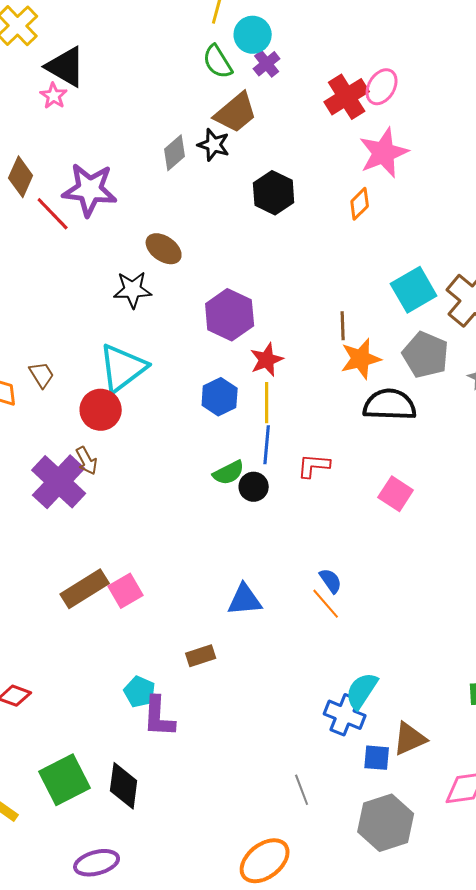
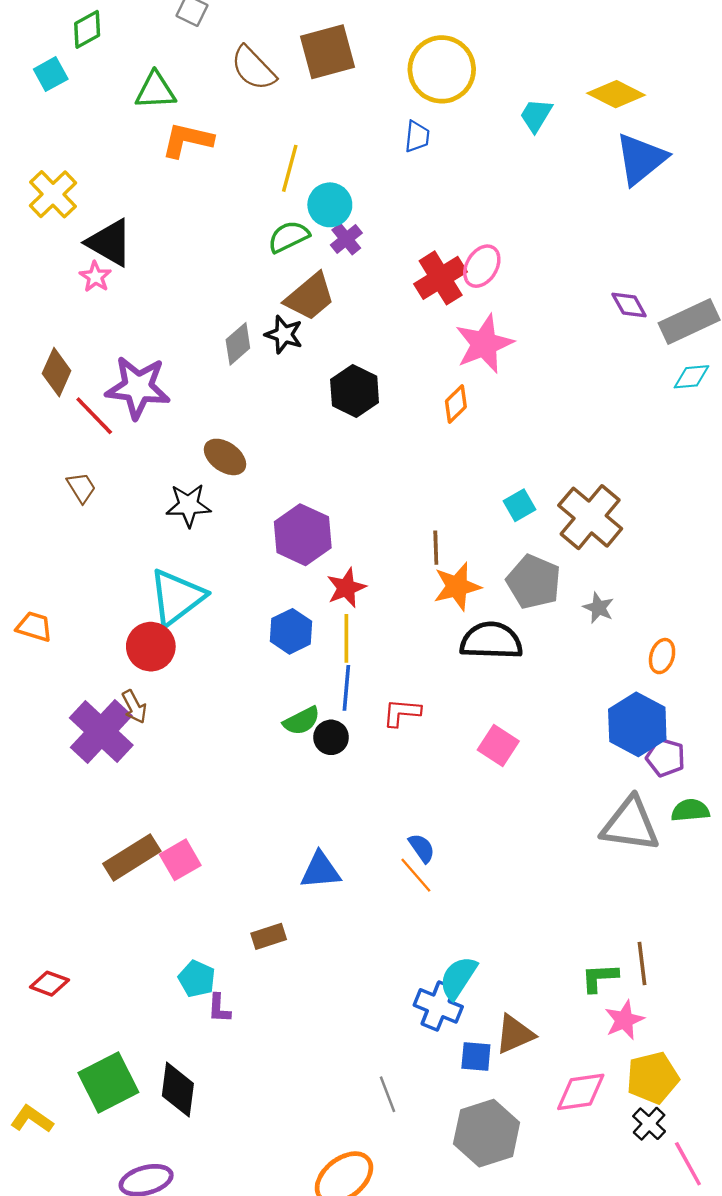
green semicircle: (218, 62) -> (289, 237), turned 96
cyan square: (414, 290) -> (519, 505), size x0.6
brown trapezoid: (42, 375) -> (81, 488), moved
purple L-shape: (159, 717) -> (219, 1008), size x0.6

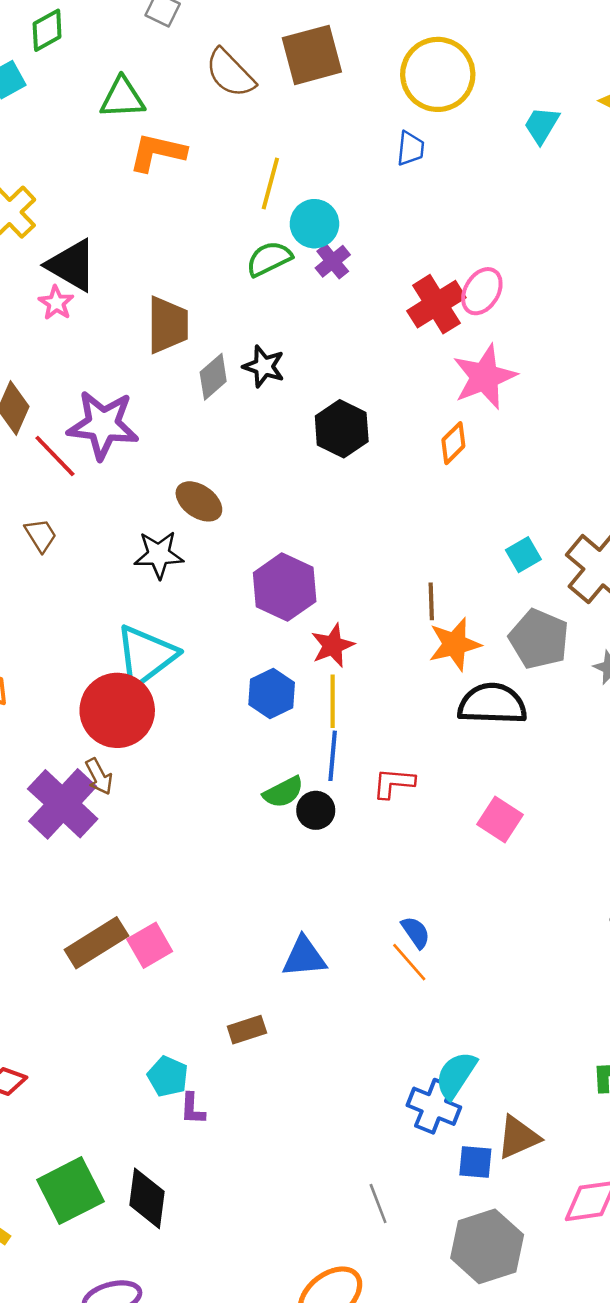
brown trapezoid: (310, 297) -> (168, 325), moved, turned -50
red circle: (151, 647) -> (117, 710), size x1.4

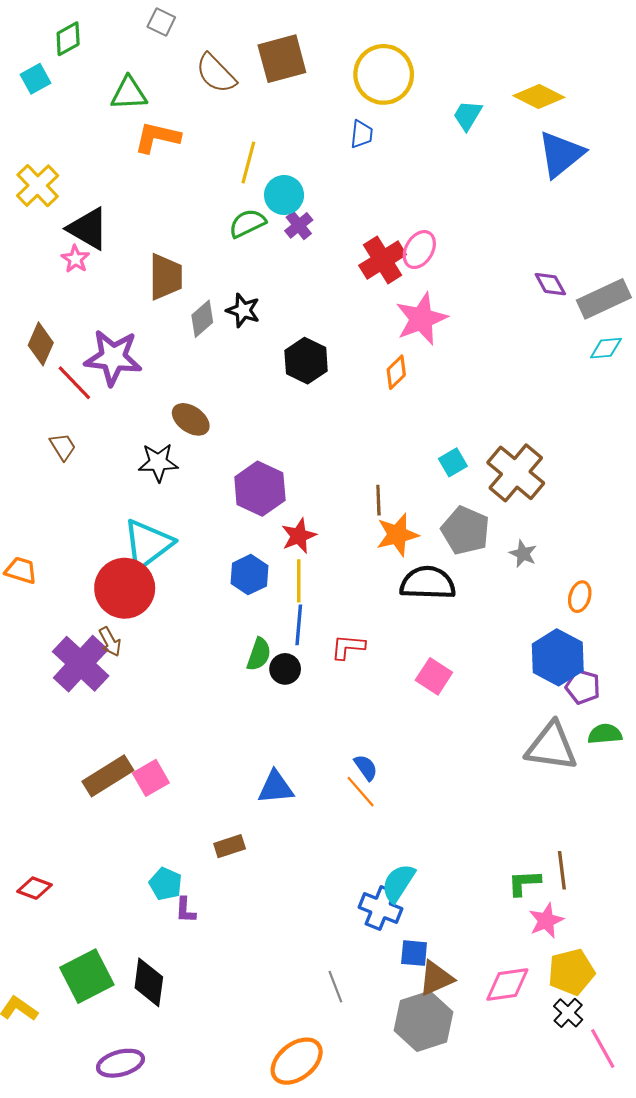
green semicircle: (283, 792) -> (259, 654), turned -44
brown triangle: (518, 1137) -> (436, 978), moved

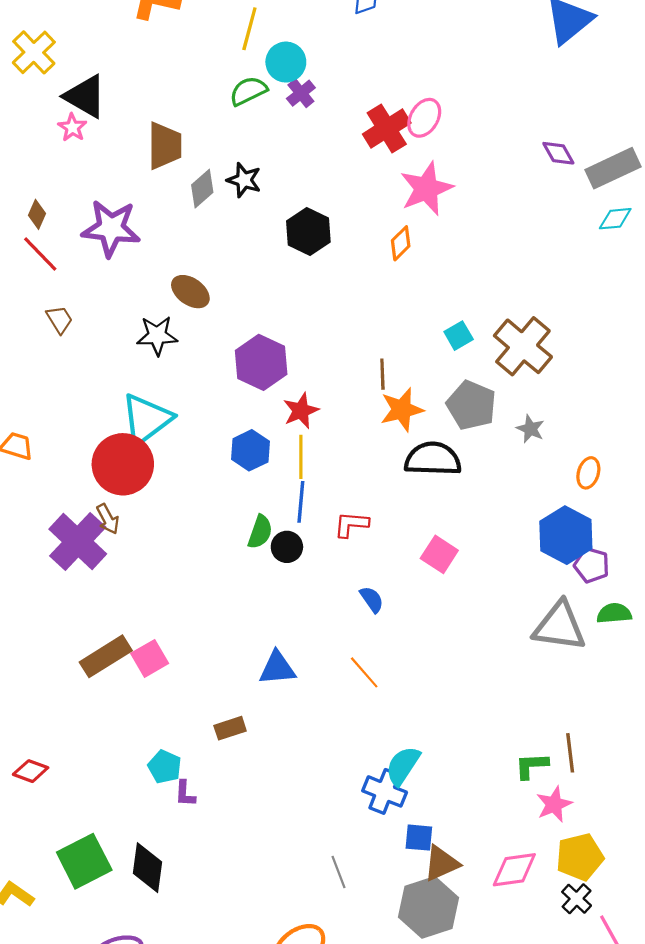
brown diamond: (41, 344) -> (37, 214), size x0.7
red line: (74, 383) -> (40, 254), moved
blue semicircle: (366, 767) -> (372, 599), moved

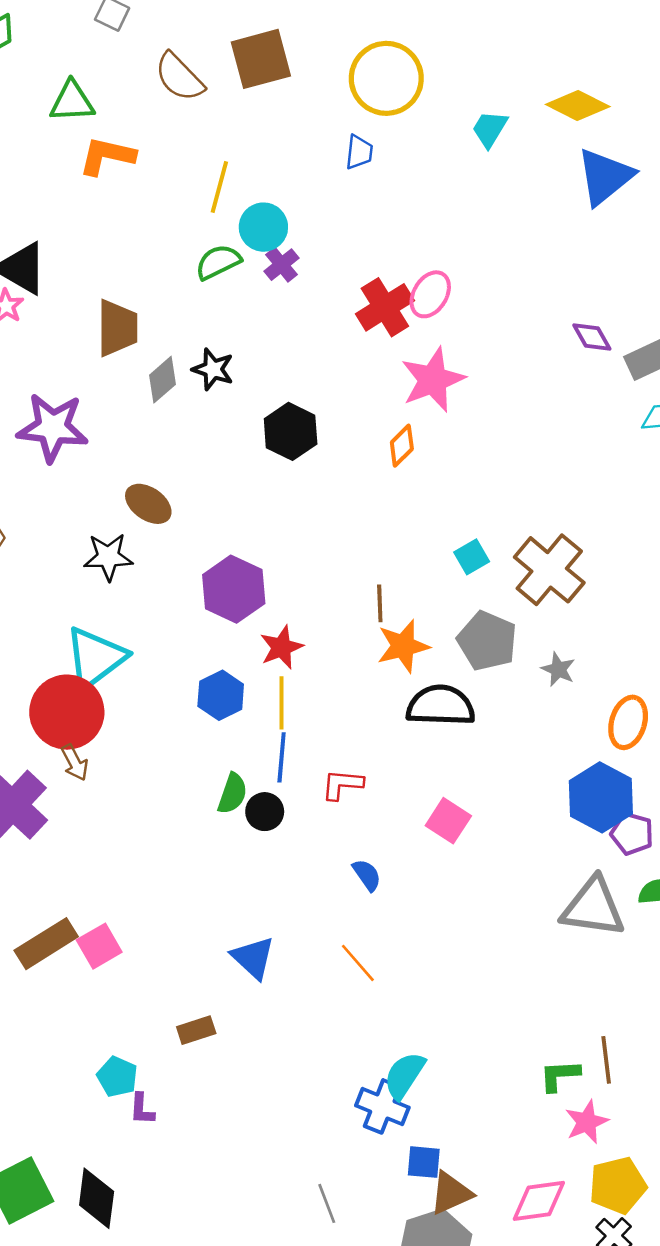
orange ellipse: (588, 473) -> (628, 722), size x1.4
brown arrow: (108, 519) -> (75, 762), moved
blue triangle: (277, 668) -> (253, 958), turned 48

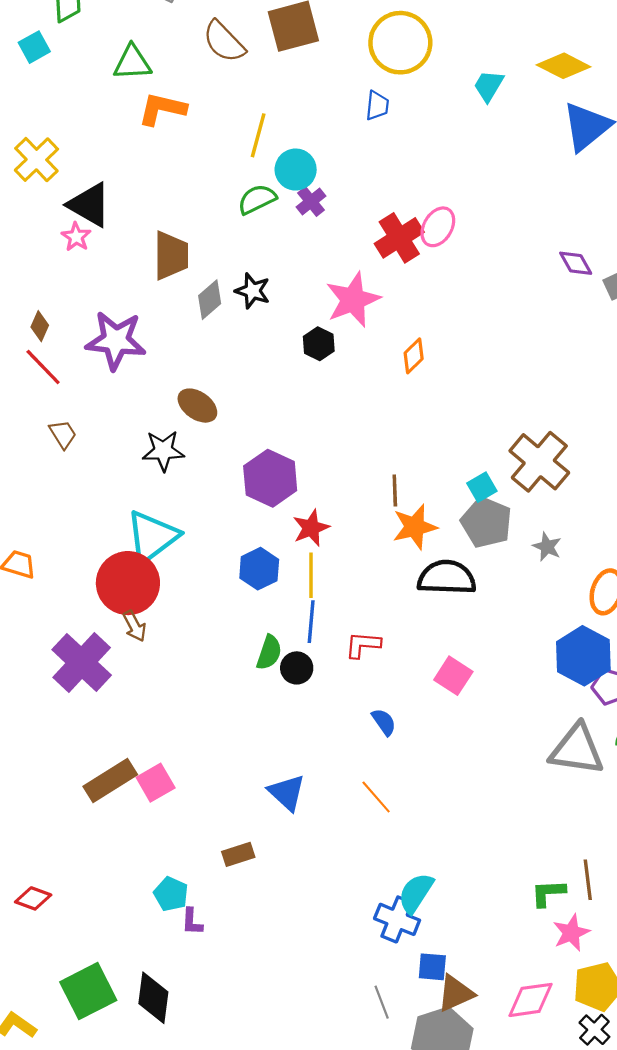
pink star: (433, 380) -> (353, 300), moved
black hexagon: (291, 431) -> (319, 344), size x0.7
cyan square: (472, 557) -> (482, 487), moved
gray line: (327, 1203) -> (382, 1002), moved

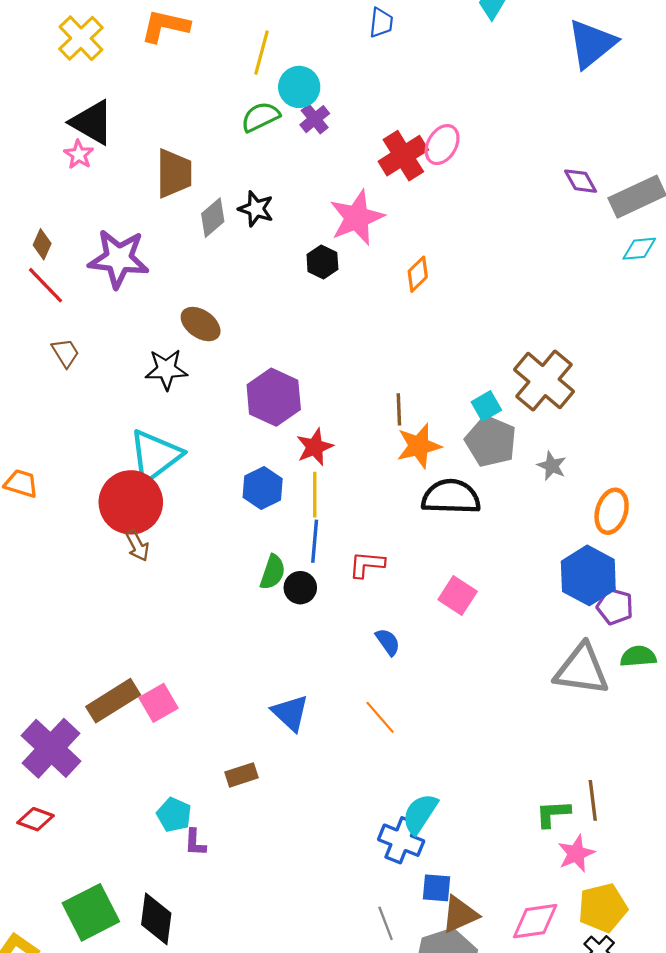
yellow cross: (36, 160) -> (81, 38), moved
purple cross: (82, 662) -> (51, 748), moved

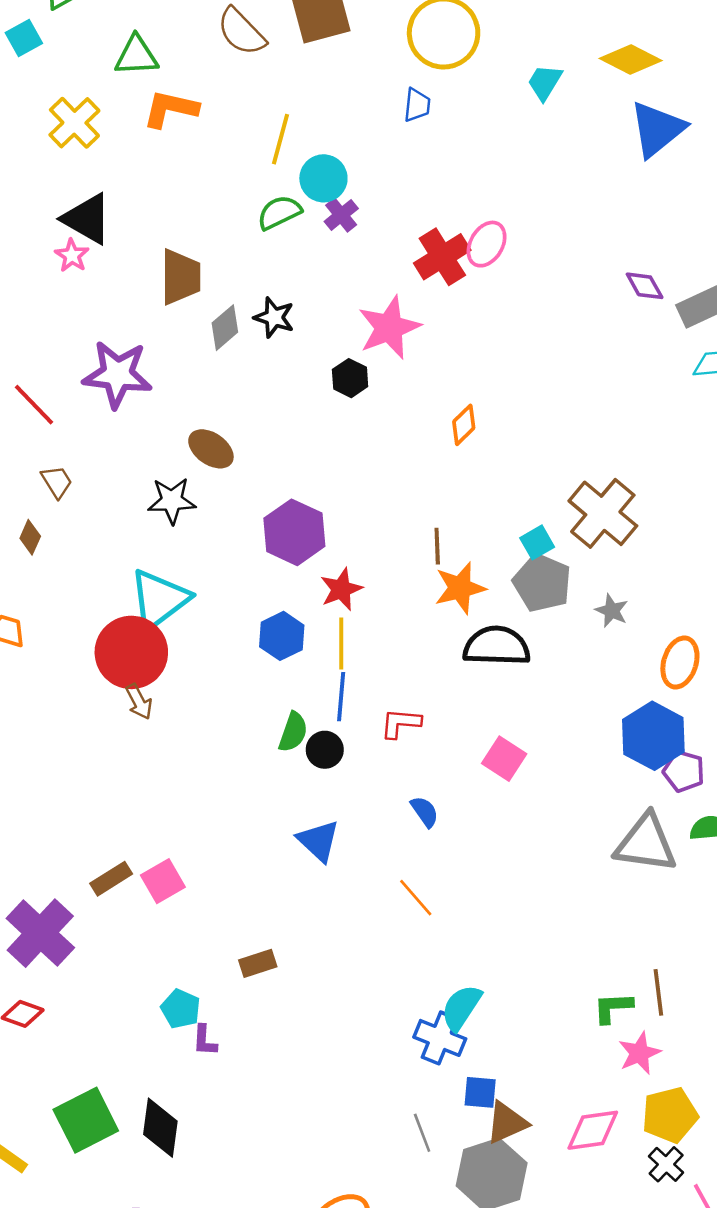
brown diamond: (42, 244) -> (30, 537), moved
orange diamond: (418, 274) -> (464, 425), moved
brown rectangle: (113, 701) -> (111, 879), size x0.7
blue triangle: (290, 713) -> (318, 841), moved

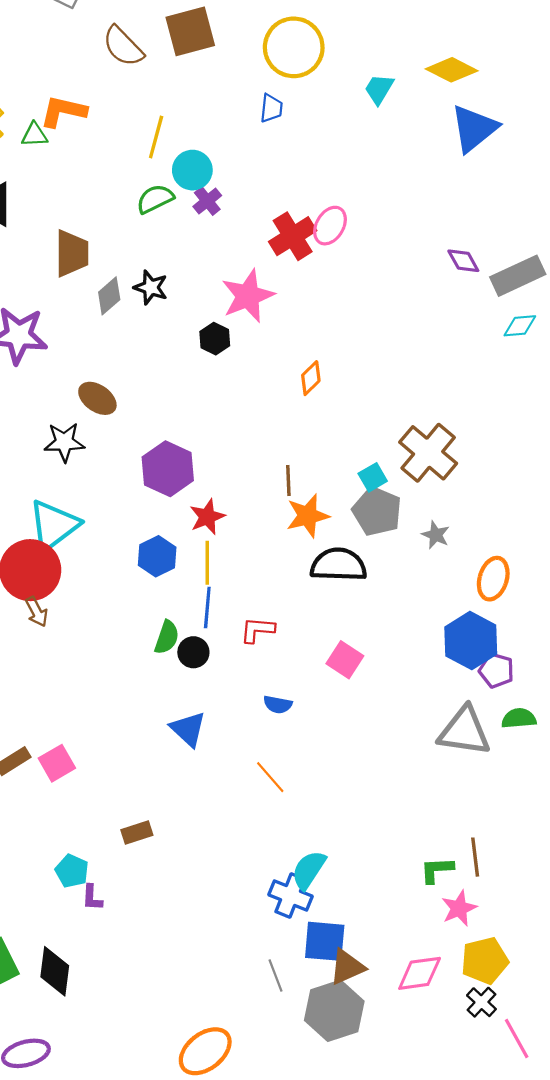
green triangle: (136, 56) -> (34, 135), moved, size x0.7
blue semicircle: (425, 812) -> (278, 705), turned 136
blue square: (480, 1092) -> (325, 941), size x1.5

